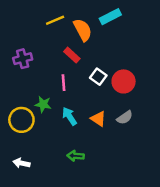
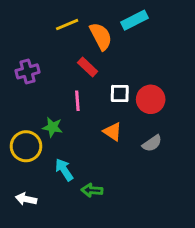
white square: (98, 77) -> (120, 93), turned -35
cyan arrow: (69, 116) -> (64, 170), moved
orange triangle: (98, 119) -> (113, 132), moved

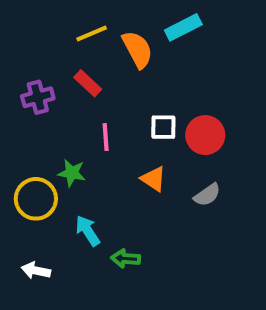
red rectangle: (88, 67) -> (88, 83), moved

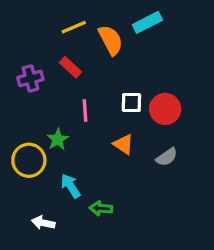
green star: (72, 173) -> (58, 139), turned 30
white arrow: (36, 271) -> (43, 223), moved

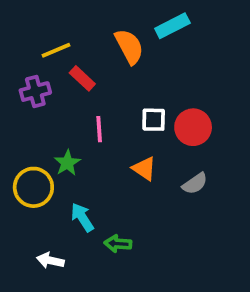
yellow line: (74, 27) -> (56, 50), moved

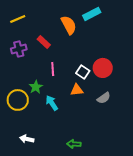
yellow line: (56, 50) -> (18, 19), moved
white square: (154, 120) -> (83, 72), moved, turned 32
orange triangle: (144, 169) -> (77, 90), turned -40
cyan arrow: (82, 217) -> (52, 103), moved
green arrow: (118, 244) -> (74, 144), moved

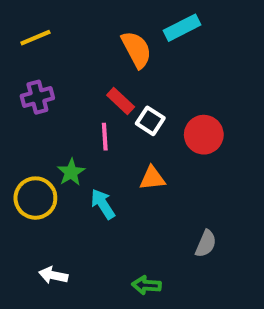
red rectangle: (44, 42) -> (121, 101), moved
white square: (83, 72) -> (150, 121), moved
gray semicircle: (104, 98) -> (206, 244), moved, turned -32

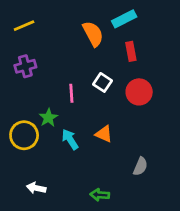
red rectangle: (121, 101) -> (131, 51), moved, turned 36
orange triangle: (152, 178) -> (104, 134), moved, turned 30

